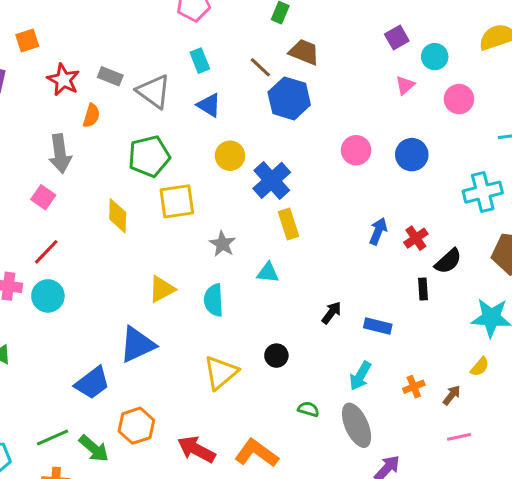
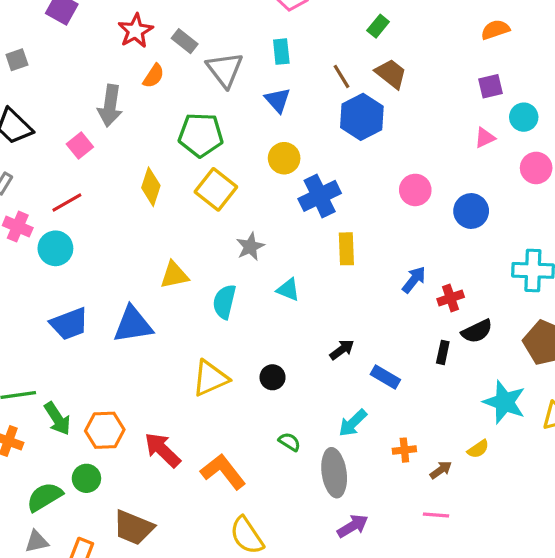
yellow square: (177, 201) -> (216, 189), turned 30
yellow rectangle: (288, 224) -> (346, 249), moved
blue trapezoid: (92, 383) -> (69, 324), moved
orange hexagon: (136, 426) -> (105, 430), moved

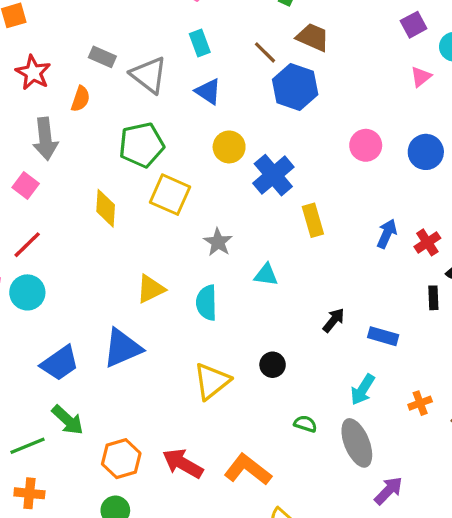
red star: (135, 31) -> (33, 73), moved
green arrow: (57, 419) -> (68, 420), moved

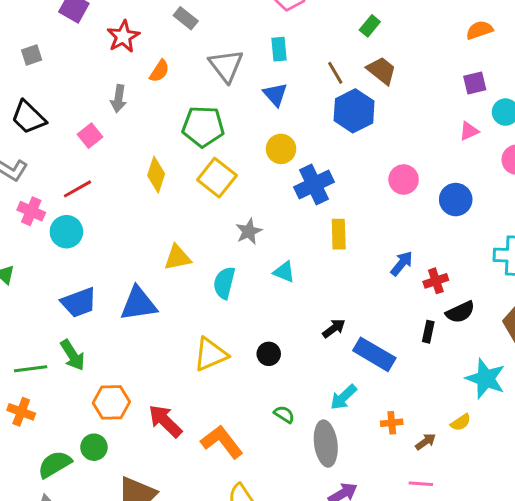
gray rectangle: (102, 57) -> (186, 18), moved
gray arrow: (45, 139) -> (119, 99), size x0.7
blue rectangle: (383, 336) -> (374, 354), size x1.5

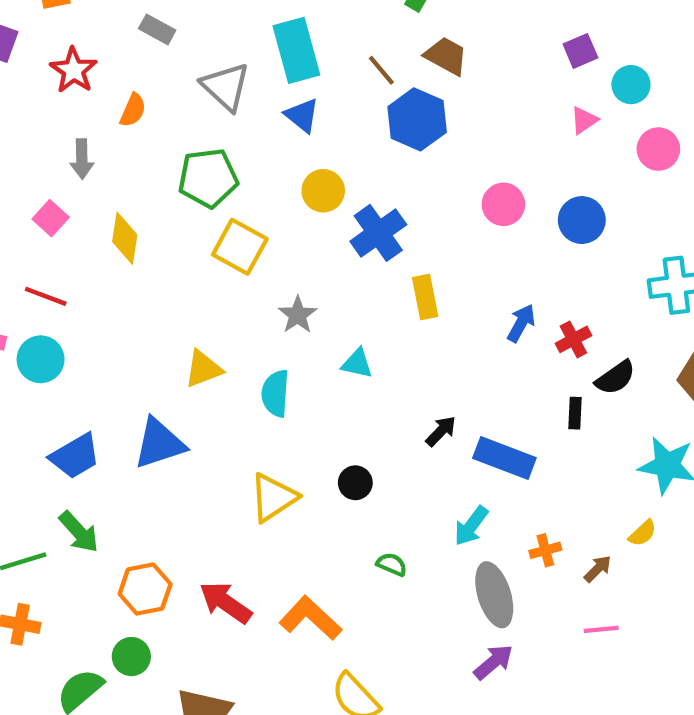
cyan rectangle: (279, 49) -> (296, 50), size x1.8
yellow diamond: (156, 175) -> (125, 238), moved
red line: (77, 189) -> (46, 296), turned 60
gray ellipse: (326, 444) -> (494, 595), moved

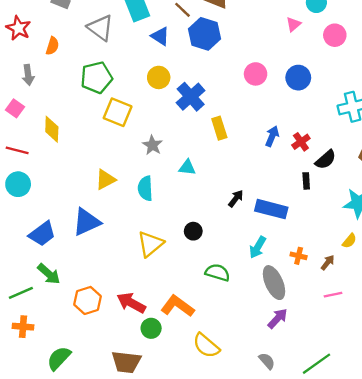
blue triangle: (302, 115) -> (160, 36), moved
yellow diamond: (125, 238) -> (52, 129), moved
orange cross: (545, 550) -> (299, 256), turned 35
green semicircle: (392, 564) -> (218, 273), size x1.5
green circle: (131, 657) -> (151, 328), moved

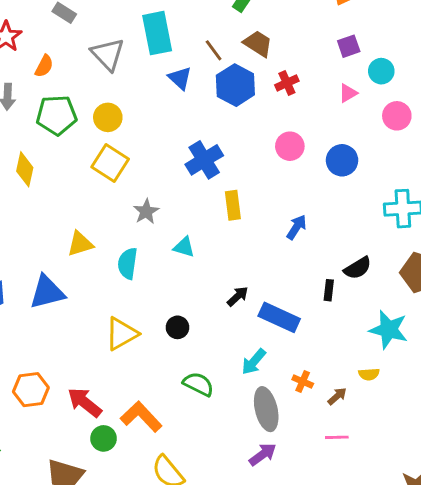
yellow circle: (159, 77) -> (108, 117), moved
green pentagon: (97, 78) -> (57, 115), moved
red cross: (301, 142) -> (287, 83), moved
yellow semicircle: (349, 241) -> (369, 374), turned 35

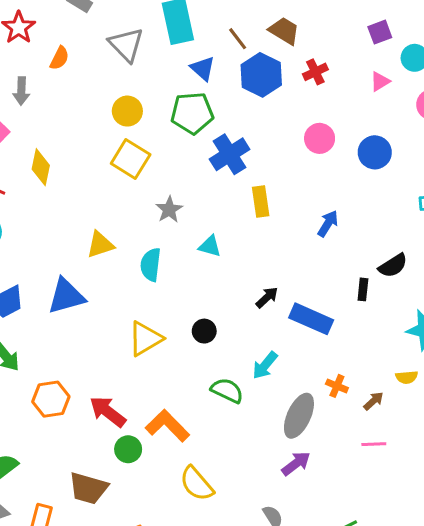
green pentagon: (57, 115) -> (192, 113), moved
cyan arrow: (254, 362) -> (265, 365), moved
gray ellipse: (266, 409) -> (299, 416), turned 39

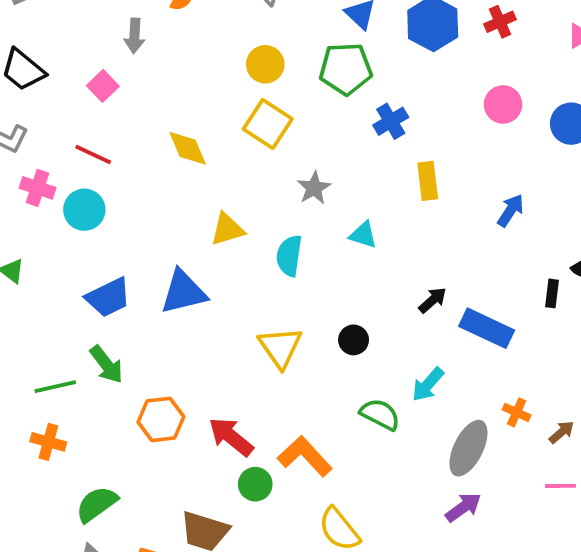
blue cross: (230, 154) -> (391, 121), size x0.7
yellow diamond: (41, 167) -> (188, 148), moved, turned -36
yellow triangle: (145, 339) -> (280, 347), turned -36

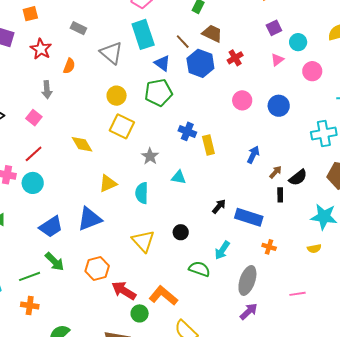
blue cross: (391, 121) -> (187, 131), moved, turned -30
red line: (93, 154) -> (34, 154), turned -60
orange cross: (517, 412) -> (269, 247), moved
orange hexagon: (161, 419) -> (97, 268), moved
brown arrow: (562, 432) -> (276, 172), moved

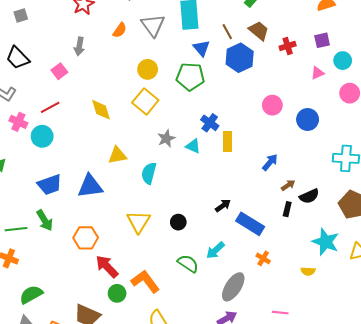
red cross: (235, 58) -> (288, 46), moved
orange semicircle: (69, 66) -> (120, 30), moved
cyan triangle: (179, 177) -> (193, 146), moved

